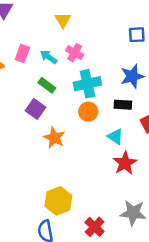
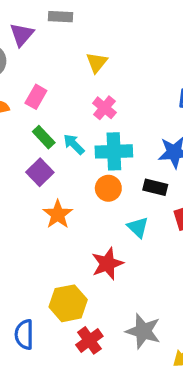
cyan arrow: (49, 57) -> (74, 144), moved
green rectangle: (47, 85) -> (44, 137), moved
red star: (125, 163) -> (107, 264), moved
yellow hexagon: (58, 201) -> (68, 303), moved

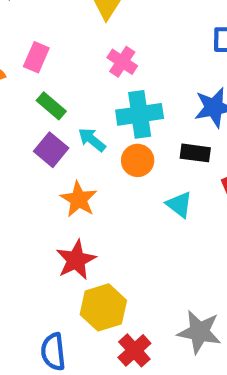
cyan arrow: (74, 144) -> (92, 140), moved
red star: (107, 264) -> (76, 260), moved

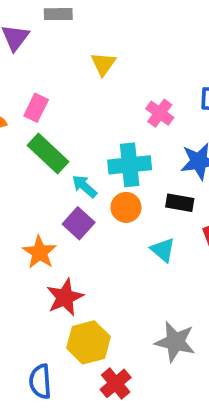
pink cross: (122, 62) -> (160, 113), moved
green rectangle: (51, 106) -> (48, 153), size x1.5
purple square: (51, 150) -> (79, 223), moved
orange star: (79, 199) -> (40, 252), moved
gray star: (199, 332) -> (175, 342), moved

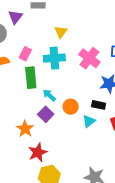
pink cross: (160, 113) -> (89, 58), size x1.5
green rectangle: (48, 153) -> (31, 78), turned 40
cyan cross: (130, 165) -> (54, 58), moved
cyan triangle: (163, 250) -> (89, 121), moved, turned 40

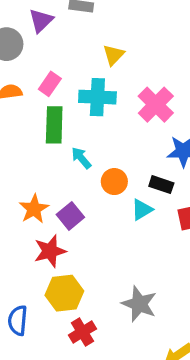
purple square: (46, 114) -> (70, 216), moved

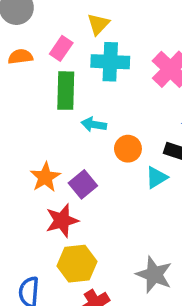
yellow triangle: (113, 55) -> (98, 24), moved
cyan arrow: (81, 158) -> (94, 125), turned -40

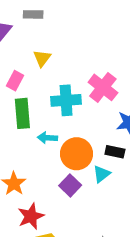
cyan cross: (110, 62) -> (66, 100), moved
orange circle: (128, 149) -> (77, 154), size x1.5
purple square: (83, 184) -> (70, 185), moved

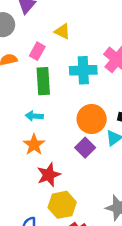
yellow triangle: (42, 58) -> (62, 31), turned -42
cyan arrow: (47, 138) -> (34, 116), moved

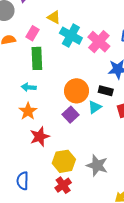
cyan cross: (83, 70) -> (71, 36), moved, turned 30
yellow hexagon: (62, 205) -> (64, 161), moved

